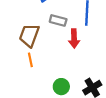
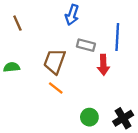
orange line: (30, 60) -> (56, 88), turned -40

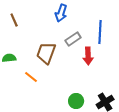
gray rectangle: (86, 45) -> (73, 39), turned -49
orange line: (56, 88) -> (31, 77), moved

